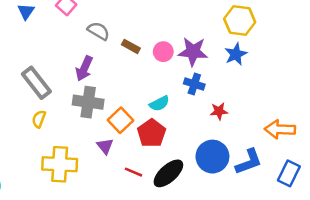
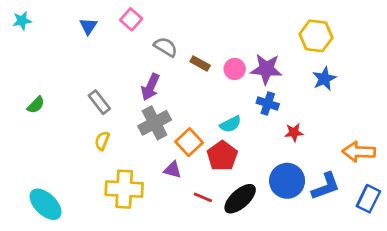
blue star: (236, 54) -> (324, 79), moved
gray rectangle: (36, 83) -> (99, 102), size x0.7
gray cross: (88, 102) -> (155, 123), turned -36
purple triangle: (105, 146) -> (172, 170), turned -36

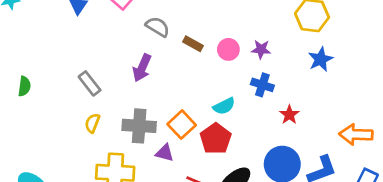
purple star: (266, 69) -> (261, 49), size x0.6
green semicircle: (36, 105) -> (24, 86), turned -36
gray cross: (155, 123) -> (139, 126), moved, turned 32
red star: (294, 132) -> (289, 115), turned -30

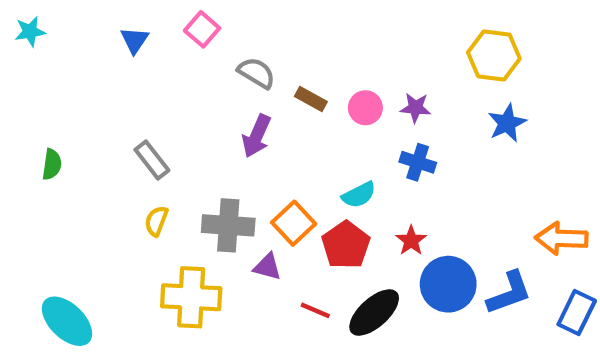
purple arrow: (142, 68) -> (257, 136), moved
red star: (289, 115) -> (411, 241), moved

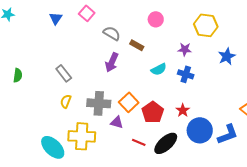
yellow hexagon: (494, 55) -> (206, 25), moved
pink circle: (365, 108) -> (156, 19), moved
cyan semicircle: (359, 195) -> (159, 69), moved
cyan ellipse: (67, 321) -> (53, 147), moved

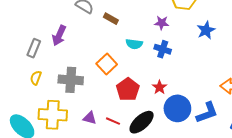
purple arrow: (112, 62) -> (59, 35), moved
cyan semicircle: (159, 69) -> (134, 44), turned 35
gray rectangle: (64, 73) -> (34, 48), turned 60
orange square: (129, 102) -> (107, 64), moved
purple triangle: (117, 122) -> (90, 118), moved

